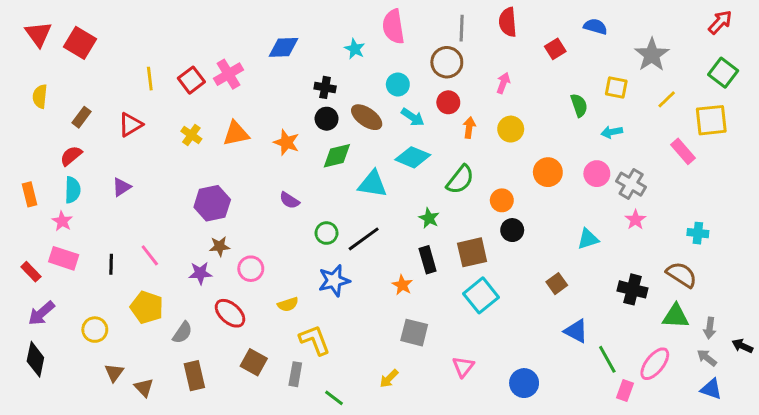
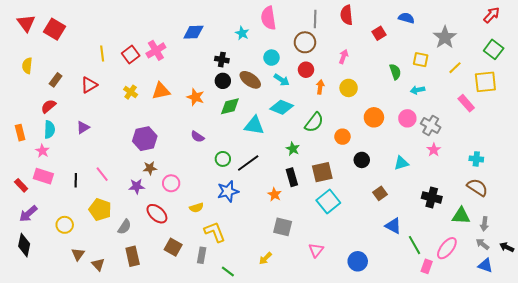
black circle: (512, 230) -> (362, 160), moved
brown semicircle: (682, 275) -> (477, 187), moved
black arrow: (742, 346) -> (507, 247), moved

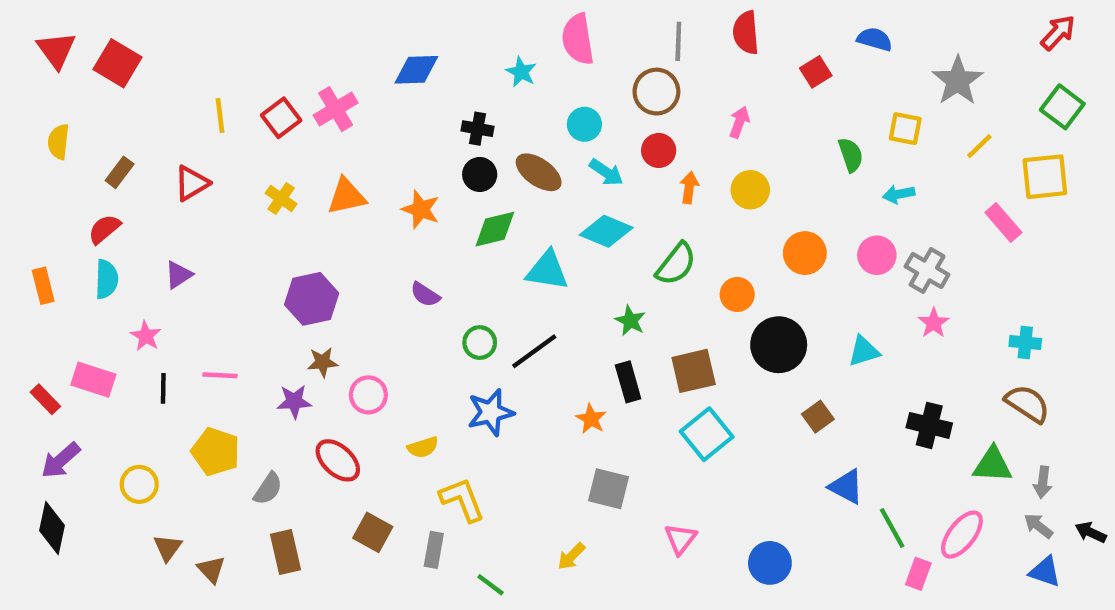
pink star: (42, 151) -> (146, 336), moved
black circle: (362, 160) -> (779, 345), size x1.6
pink line: (102, 174) -> (220, 375), turned -49

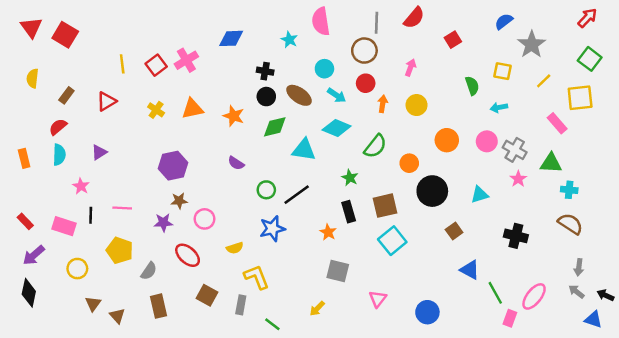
red semicircle: (746, 33) -> (414, 18), turned -135
blue semicircle: (875, 39) -> (504, 21), moved, turned -54
pink rectangle: (93, 380) -> (64, 226), moved
green triangle: (993, 465) -> (551, 163), moved
blue triangle: (1045, 572) -> (593, 319), moved

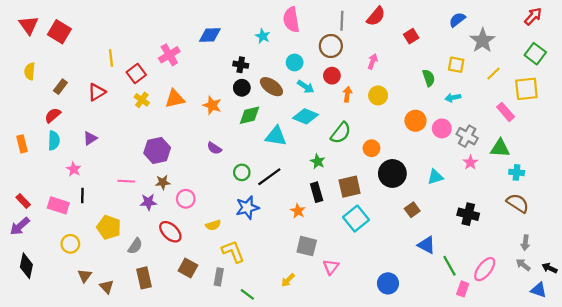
red square: (156, 65) -> (136, 73), moved
orange circle: (447, 140) -> (415, 121), moved
pink line: (122, 208) -> (126, 181), moved
purple arrow: (34, 255) -> (20, 226), moved
pink triangle: (378, 299) -> (331, 267), moved

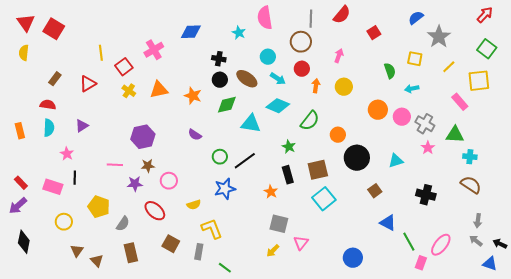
yellow semicircle: (30, 71) -> (24, 53), moved
red semicircle: (53, 115) -> (48, 105), turned 49
yellow arrow: (288, 280) -> (273, 251), moved

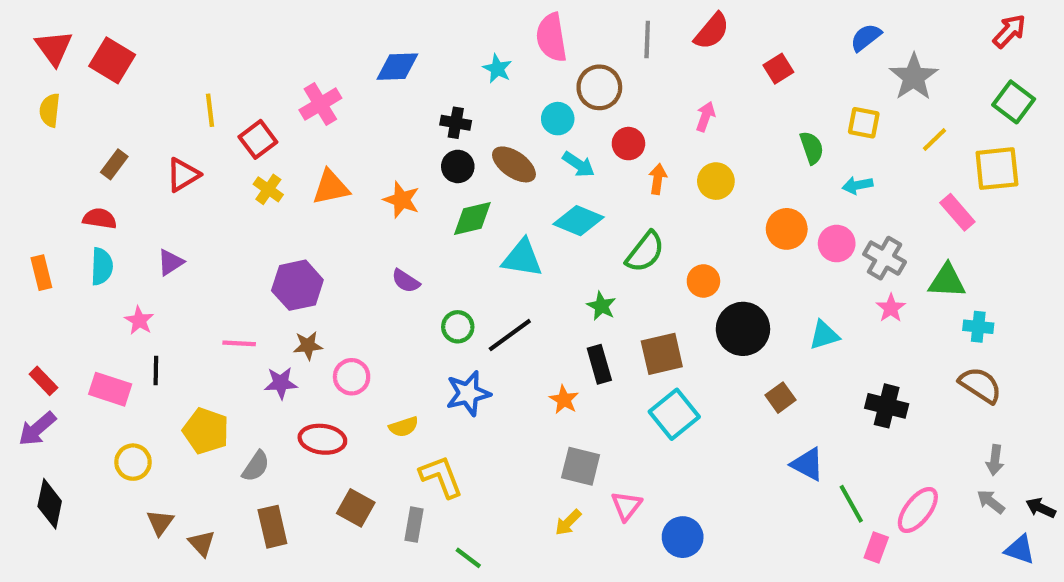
brown circle: (301, 42) -> (599, 87), moved
red ellipse: (155, 211) -> (322, 439), turned -35
blue circle: (353, 258) -> (683, 537), moved

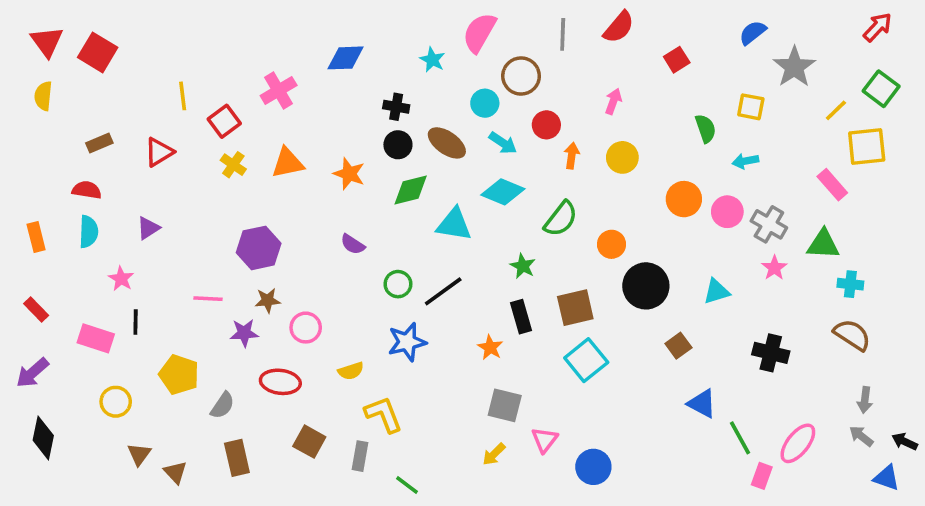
pink semicircle: (551, 37) -> (479, 33), turned 39
yellow line: (935, 139) -> (836, 110), moved
brown rectangle: (114, 164) -> (99, 143), turned 30
red rectangle: (43, 381) -> (36, 309), moved

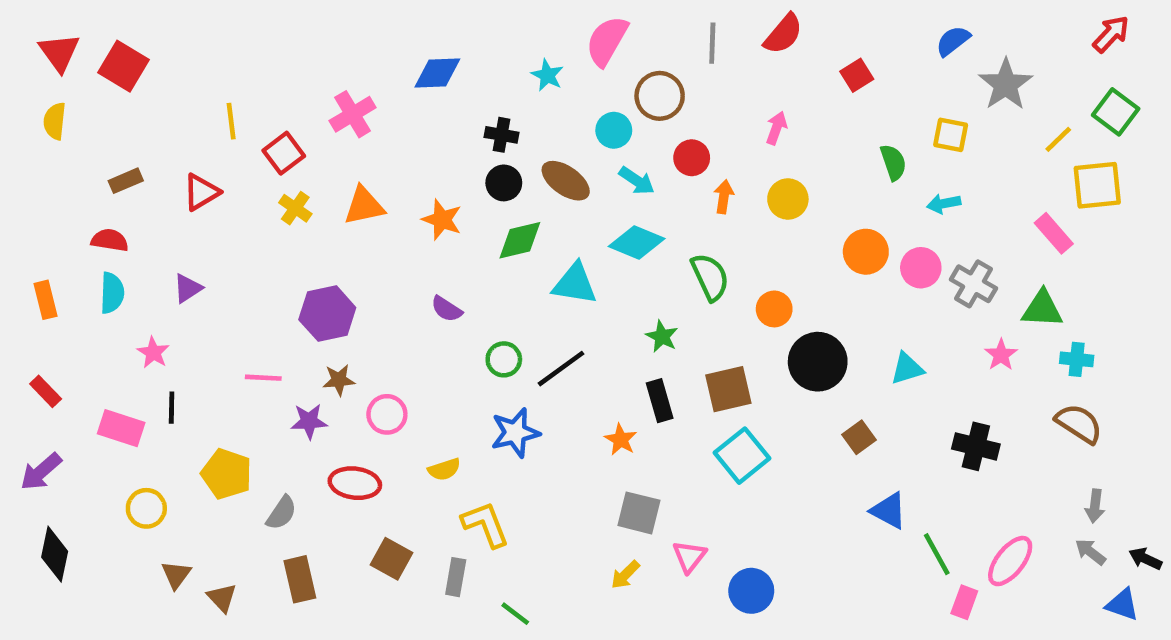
green semicircle: (561, 219) -> (710, 277), turned -63
pink star: (774, 268) -> (1001, 355), moved

